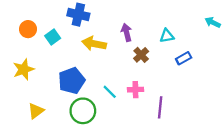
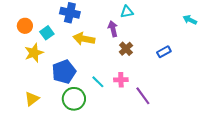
cyan triangle: (167, 36) -> (127, 12), moved
yellow star: (24, 69) -> (34, 53), moved
purple line: (160, 107) -> (143, 96), turned -42

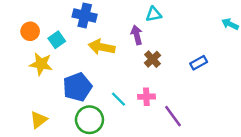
yellow star: (34, 53) -> (41, 64), turned 30

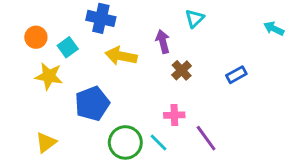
cyan triangle: (154, 14) -> (195, 18), moved, turned -35
cyan line: (119, 99) -> (158, 142), moved
green circle: (89, 120) -> (125, 142), moved

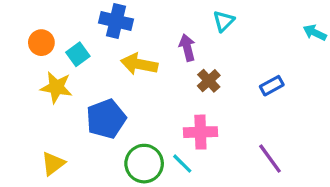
pink cross: (174, 115) -> (200, 132), size x1.4
purple line: (206, 138) -> (270, 159), moved

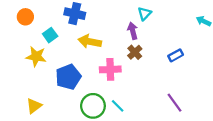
orange circle: (41, 43) -> (25, 17), moved
purple arrow: (187, 48) -> (133, 31), moved
pink cross: (200, 132) -> (110, 69), moved

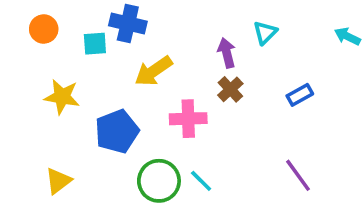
cyan triangle: (144, 14) -> (265, 33), moved
cyan square: (50, 35) -> (95, 44), moved, turned 32
yellow arrow: (90, 41) -> (153, 71), turned -45

